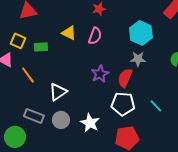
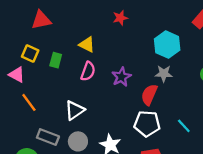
pink semicircle: (95, 36) -> (88, 71), moved
green rectangle: (41, 47) -> (56, 60), turned -72
purple star: (100, 74) -> (121, 77), moved
orange line: (28, 75) -> (29, 102), moved

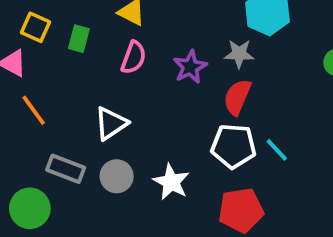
gray star: (164, 74) -> (239, 54), moved
cyan line: (184, 126) -> (277, 150), moved

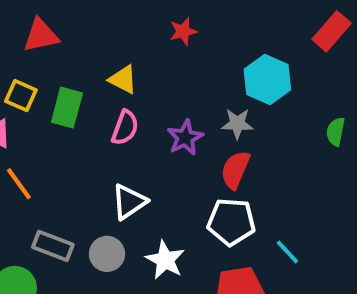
green rectangle: (79, 39) -> (67, 108), size x1.4
white triangle: (111, 123) -> (129, 202), moved
cyan line: (277, 150) -> (287, 252), moved

